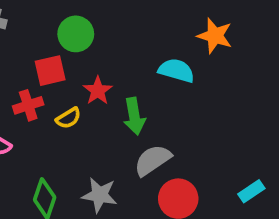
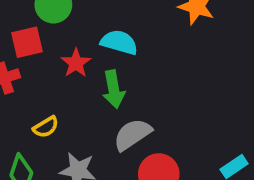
cyan semicircle: (176, 71) -> (119, 42), moved
yellow semicircle: (68, 118) -> (46, 127), moved

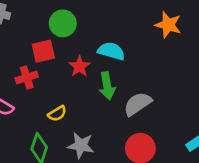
gray semicircle: (132, 134) -> (138, 104), moved

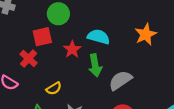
orange star: (168, 25) -> (146, 34), moved, turned 30
red cross: (27, 77) -> (29, 59), turned -30

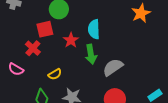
orange star: (146, 34) -> (141, 13), moved
cyan semicircle: (99, 37) -> (94, 29), turned -108

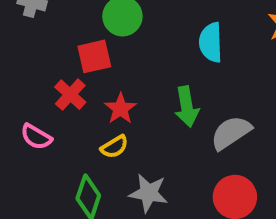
cyan semicircle: (94, 29) -> (211, 42), moved
red star: (71, 40) -> (120, 109), moved

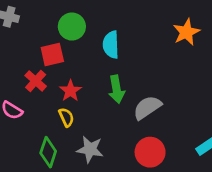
cyan semicircle: (211, 42) -> (111, 45), moved
yellow semicircle: (114, 147) -> (66, 117), turned -84

